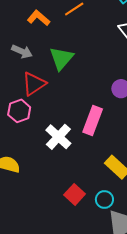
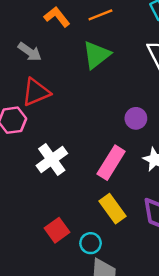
green triangle: (61, 58) -> (97, 55), moved
pink rectangle: (93, 121) -> (111, 163), moved

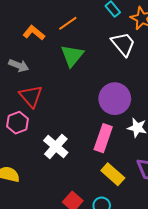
red triangle: (36, 92) -> (31, 96), turned -35
purple circle: (136, 118) -> (115, 99), size x1.8

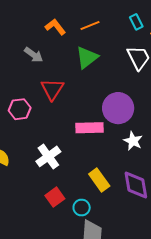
red triangle: (31, 96) -> (52, 89), moved
pink rectangle: (103, 138) -> (90, 128), moved, turned 56
white cross: (56, 147) -> (48, 156), moved

